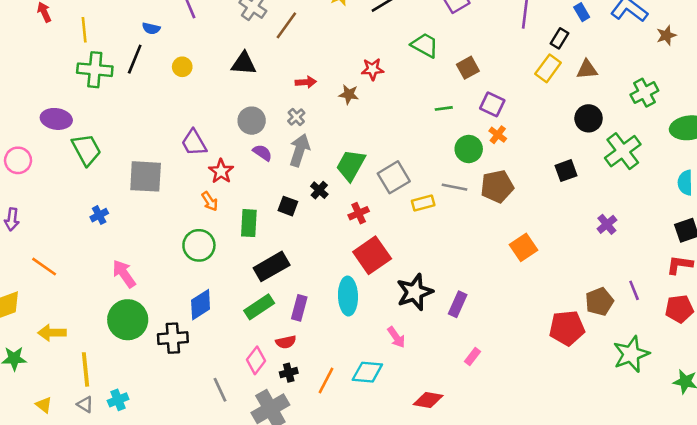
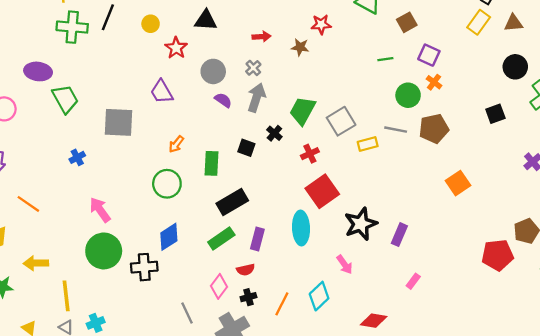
red star: (221, 171) -> (176, 48), moved
orange arrow: (210, 201) -> (176, 144), turned 72
cyan diamond: (367, 372) -> (319, 296), turned -48

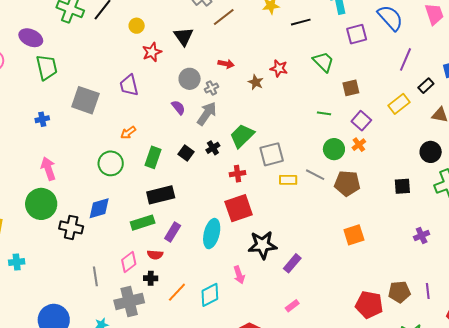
black triangle: (206, 20) -> (183, 36), turned 35
yellow rectangle: (479, 22) -> (399, 104), moved
gray circle: (213, 71) -> (190, 79), moved

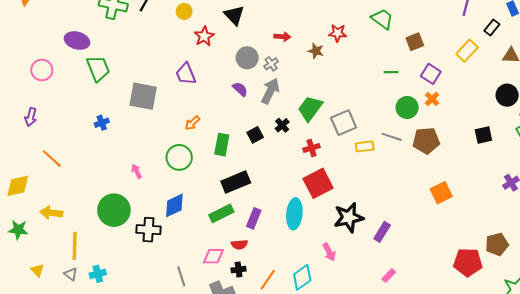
black square: (186, 153) -> (255, 135), turned 35
pink arrow: (48, 169) -> (137, 171), moved, size x0.6
pink diamond: (129, 262) -> (213, 256), turned 45

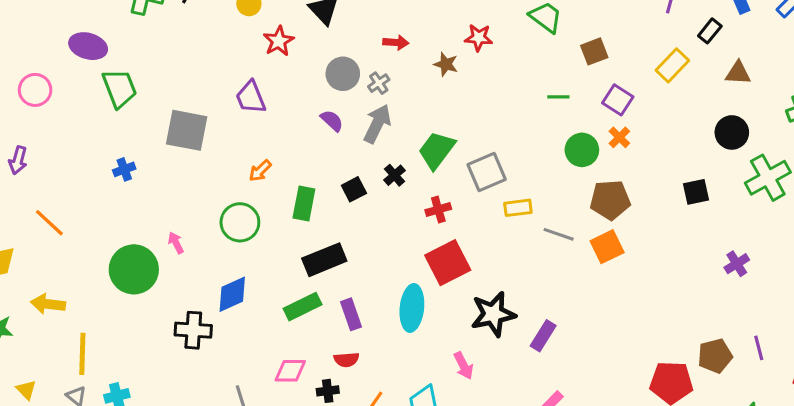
gray line: (392, 137) -> (559, 234), moved
orange square: (441, 193) -> (607, 247), moved
green circle: (114, 210) -> (134, 269), moved
purple rectangle: (254, 218) -> (351, 314), turned -42
red semicircle: (239, 244) -> (346, 360), moved

